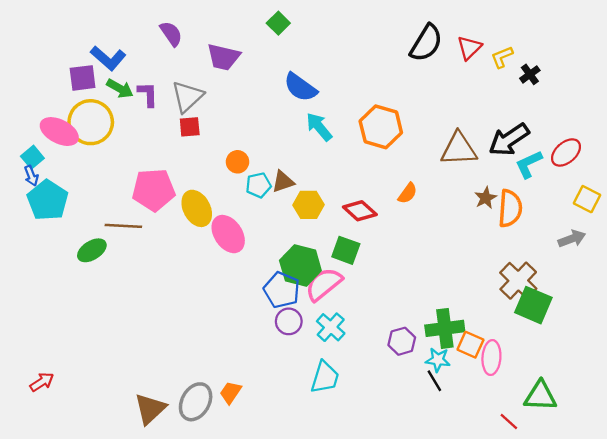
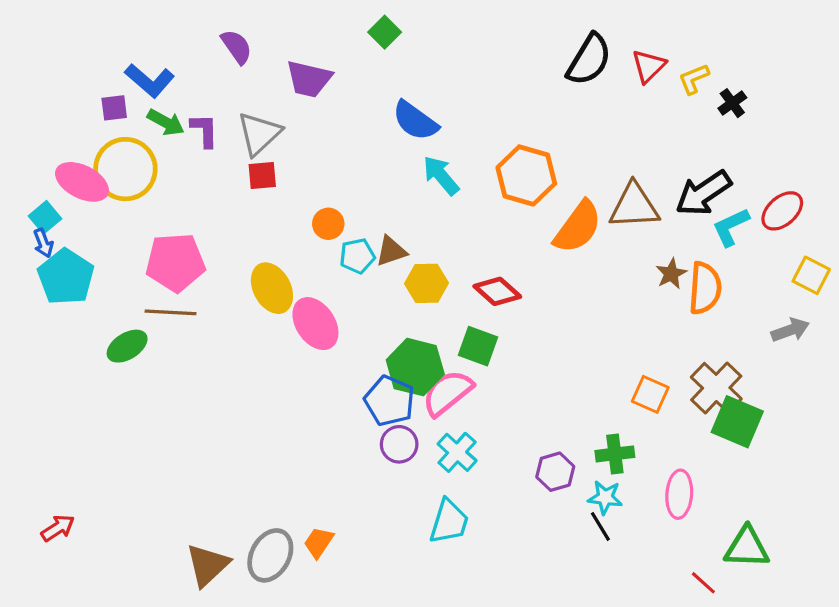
purple square: (83, 78) -> (114, 108), size x0.7
pink pentagon: (154, 190) -> (175, 262), moved
orange semicircle: (408, 193) -> (578, 227), moved, size x1.8
green cross: (445, 328) -> (615, 454), size x0.7
orange square: (470, 345) -> (650, 394), moved

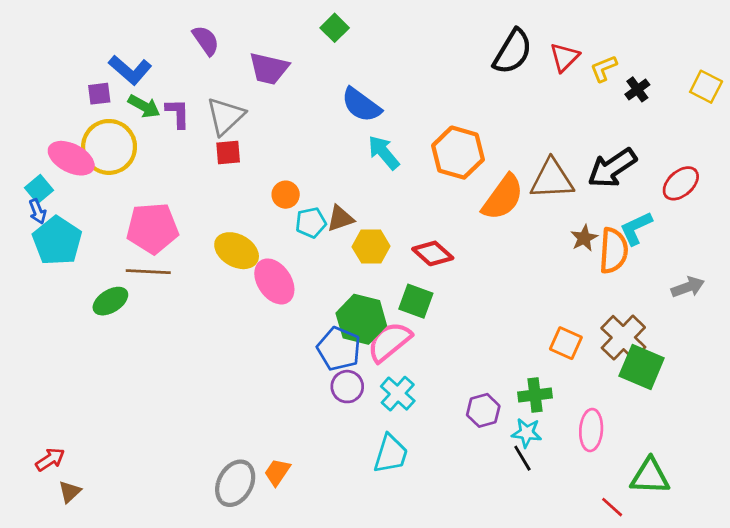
cyan L-shape: (731, 227) -> (636, 228), moved
yellow square: (811, 275) -> (706, 87), moved
yellow ellipse: (272, 288) -> (237, 251), turned -33
brown triangle: (208, 565) -> (70, 492), moved, size x0.6

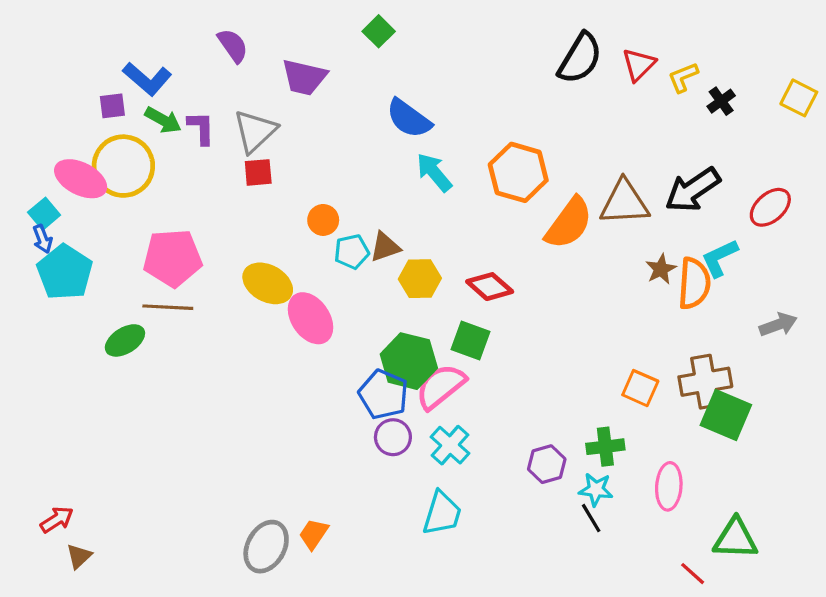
brown cross: (623, 338) -> (705, 382), turned 36

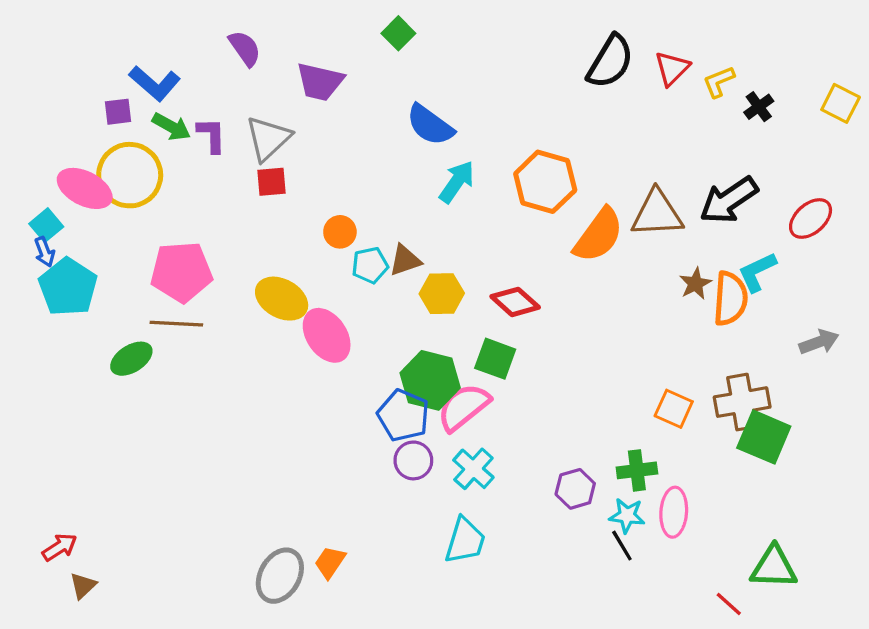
cyan arrow: (434, 172) -> (457, 182), turned 75
pink ellipse: (669, 486) -> (674, 512), moved

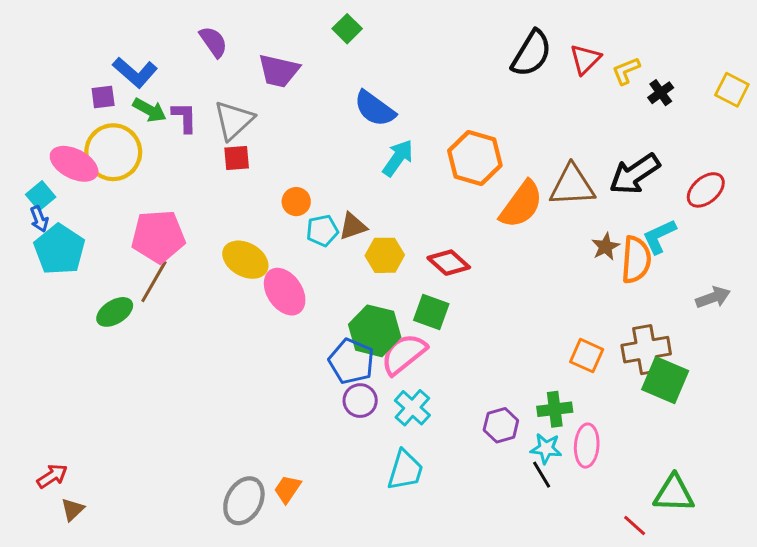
brown line: (176, 324) -> (154, 281), turned -63

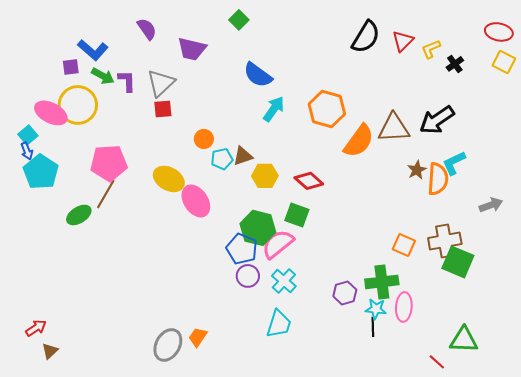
red ellipse: (706, 190) -> (499, 32), moved, turned 52
green cross: (555, 409) -> (382, 282), size x1.4
black line: (542, 475) -> (373, 327), turned 30

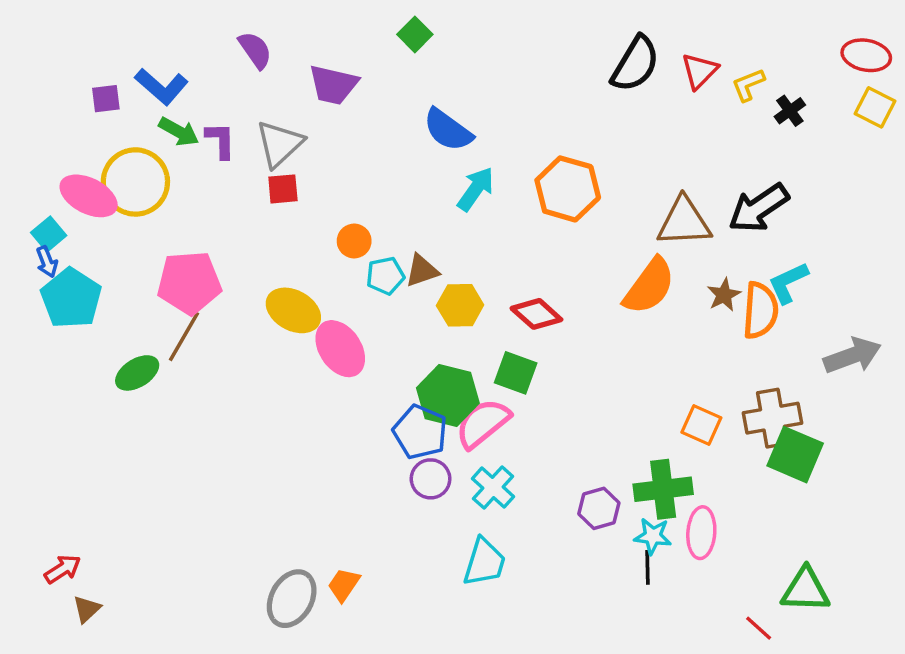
purple square: (71, 67) -> (106, 99), moved
orange semicircle: (359, 141) -> (649, 286), moved
gray arrow: (491, 205) -> (852, 356), size x1.4

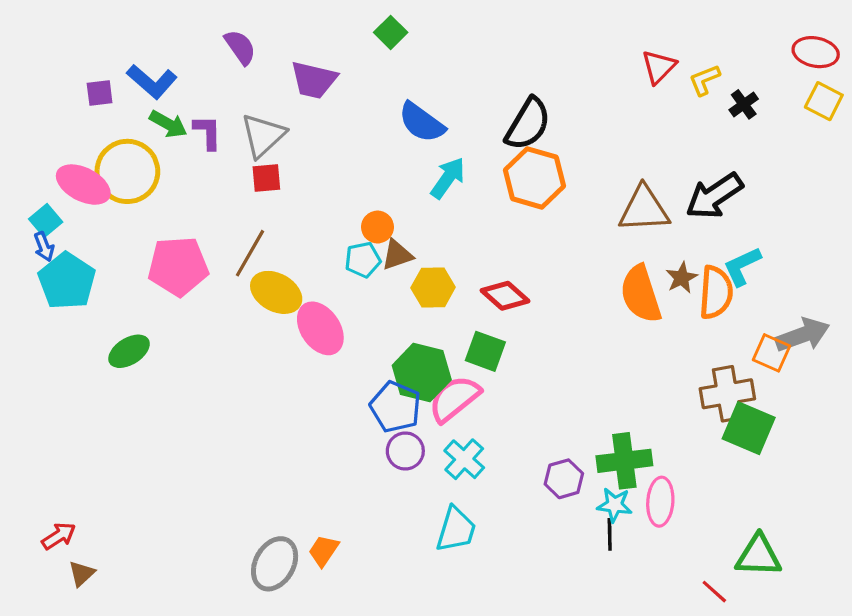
black semicircle: (635, 64) -> (528, 124), moved
orange circle: (354, 241) -> (378, 227), moved
orange semicircle: (649, 286) -> (641, 294), moved, turned 126
brown line: (184, 336) -> (250, 253), moved
orange square: (701, 425) -> (771, 353), moved

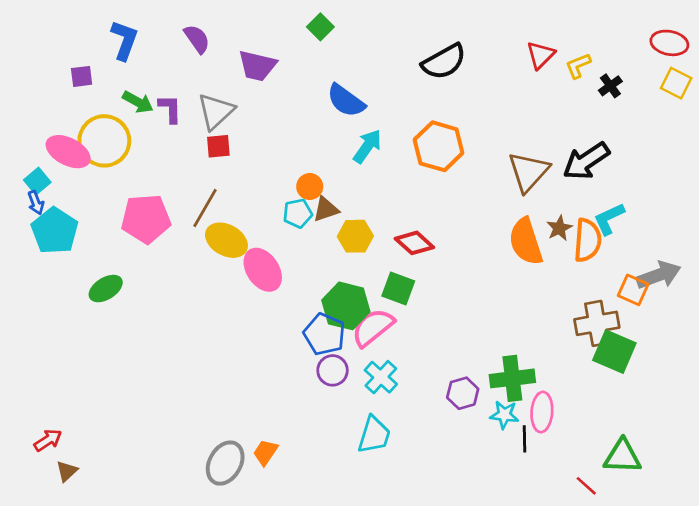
blue L-shape: (152, 82) -> (124, 40), moved, turned -111
black semicircle: (528, 124) -> (444, 62), moved, turned 30
brown triangle: (644, 209) -> (528, 172), turned -45
black line: (610, 534) -> (524, 439), moved

